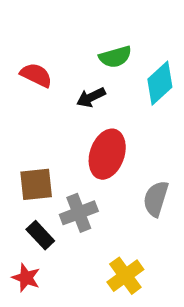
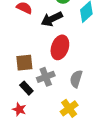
black arrow: (91, 97) -> (52, 19), size x1.5
gray semicircle: (156, 199) -> (76, 79), moved

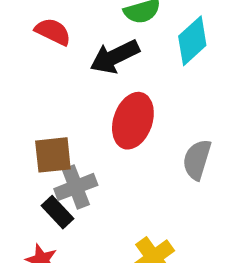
gray cross: (46, 77) -> (76, 187), moved
gray semicircle: (76, 79) -> (197, 160), moved

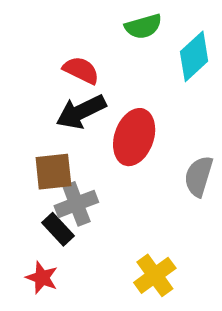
red semicircle: (53, 32) -> (81, 70), moved
black arrow: (115, 57) -> (81, 112), moved

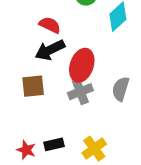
gray cross: (76, 204) -> (80, 92), moved
black rectangle: (58, 229) -> (54, 144), moved, turned -60

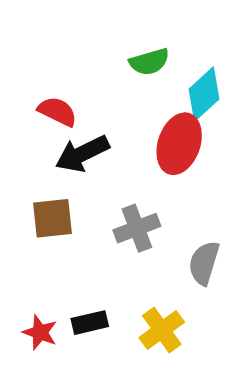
red semicircle: (50, 25) -> (57, 111), moved
red ellipse: (82, 65) -> (179, 144), moved
gray semicircle: (121, 89) -> (204, 263), moved

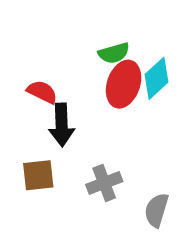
red ellipse: (179, 144) -> (124, 84), moved
black arrow: (82, 154) -> (62, 125), turned -66

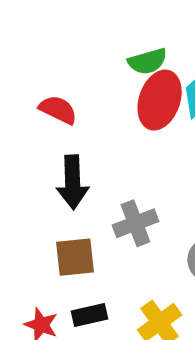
black arrow: (62, 125) -> (73, 182), moved
brown square: (38, 175) -> (75, 257), moved

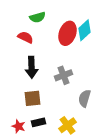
green semicircle: (147, 61) -> (38, 17), moved
gray cross: (135, 223) -> (64, 75), moved

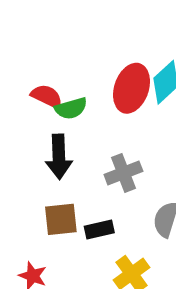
green semicircle: (38, 17) -> (71, 108), moved
black rectangle: (38, 122) -> (99, 229), moved

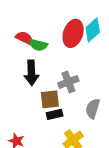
green semicircle: (71, 108) -> (38, 45), turned 30
brown square: (61, 219) -> (50, 99), moved

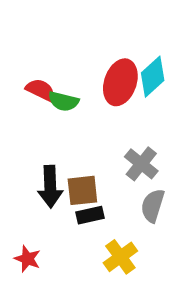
black arrow: (31, 73) -> (50, 187), moved
gray cross: (68, 82) -> (141, 164), moved, turned -30

